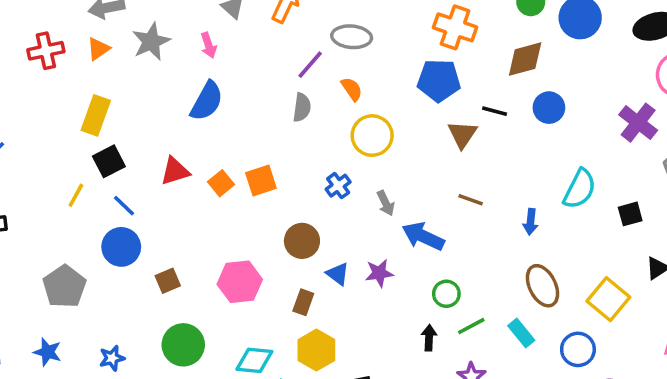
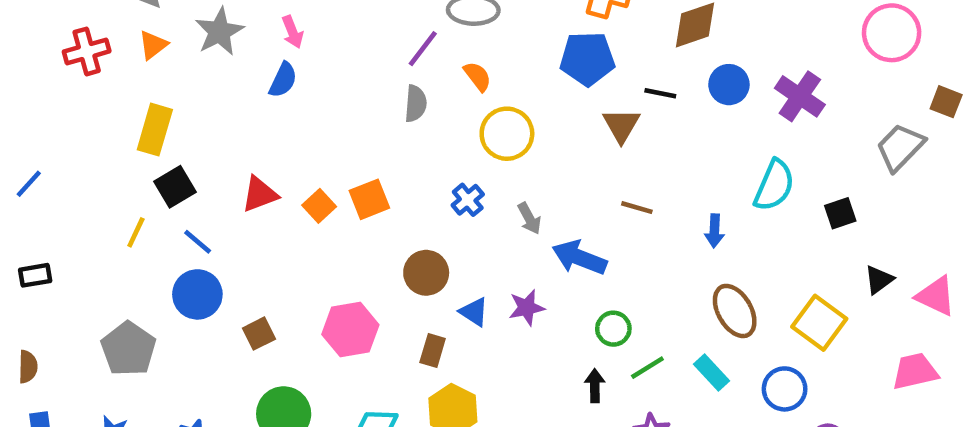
blue semicircle: (207, 101) -> (283, 80), moved, size x0.7
purple cross: (638, 123) -> (800, 96), moved

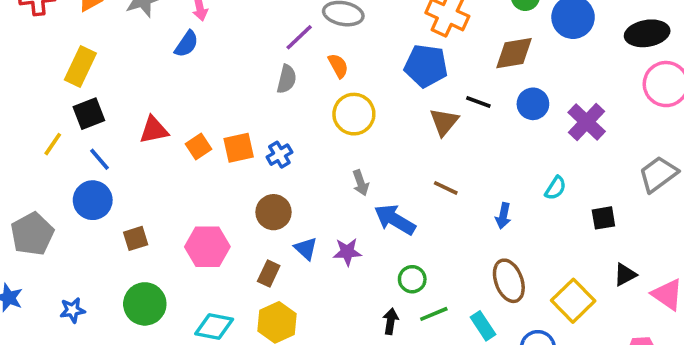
cyan semicircle: (774, 185) -> (555, 188), size x0.6
blue cross: (468, 200) -> (279, 155), moved

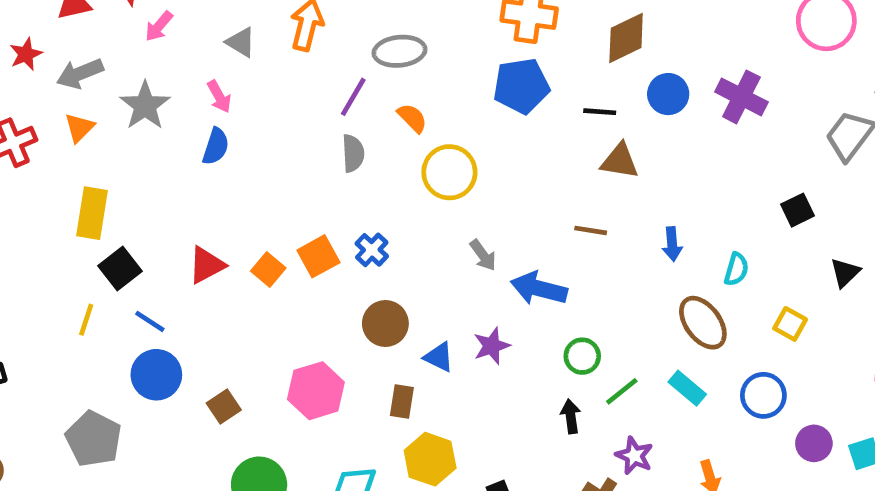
brown triangle: (444, 122) -> (620, 161), moved, turned -44
cyan semicircle: (555, 188) -> (736, 269), moved
yellow square: (573, 301) -> (790, 324), size x0.6

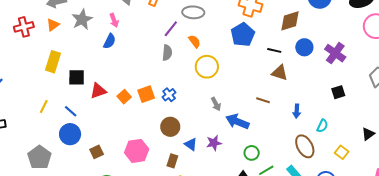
blue pentagon: (521, 86) -> (243, 35), turned -30
black square: (797, 210) -> (338, 92), moved
black square: (120, 269) -> (77, 77), moved, turned 30

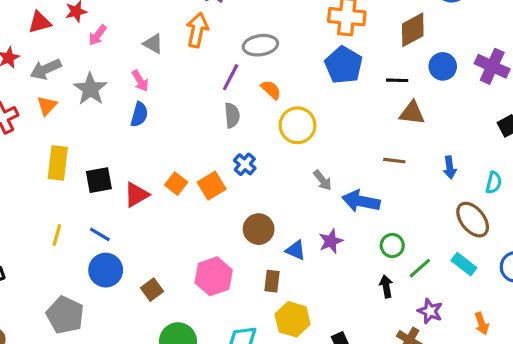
blue cross: (169, 95) -> (245, 164), moved
orange square: (124, 97) -> (176, 184), moved

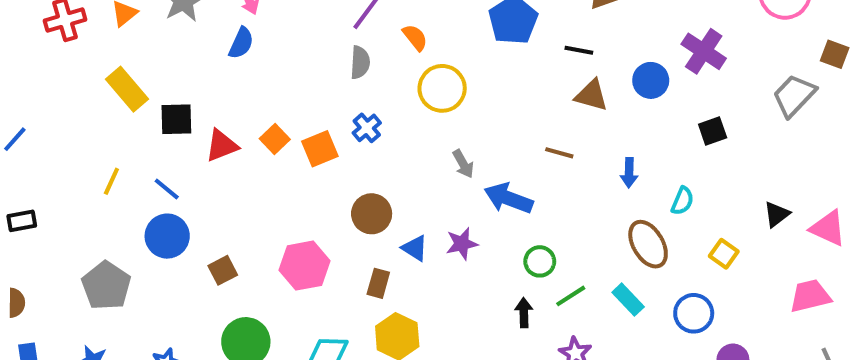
blue circle: (443, 66) -> (651, 80), moved
yellow rectangle: (58, 163) -> (127, 89), turned -56

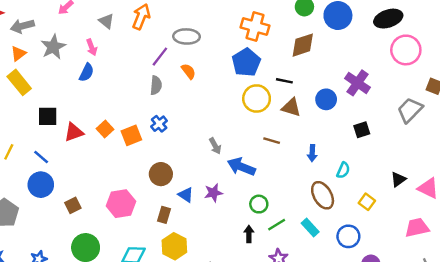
yellow circle: (442, 88) -> (257, 98), moved
yellow rectangle: (127, 89) -> (19, 82), moved

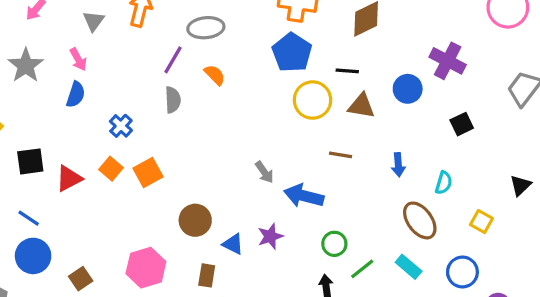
gray triangle: (106, 21) -> (94, 21), turned 35
blue cross: (159, 124) -> (121, 126), moved

